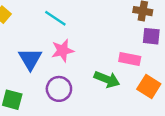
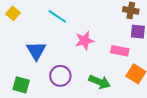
pink star: (63, 51) -> (84, 41), moved
green arrow: (107, 79) -> (100, 82), moved

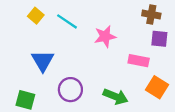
yellow square: (13, 13) -> (36, 16), moved
pink star: (84, 41) -> (105, 36), moved

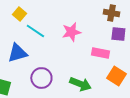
yellow square: (36, 16) -> (19, 14), moved
cyan line: (67, 21) -> (35, 31), moved
blue triangle: (43, 61) -> (17, 53), turned 45

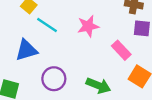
pink rectangle: (100, 53) -> (121, 50), turned 36

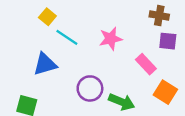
purple circle: (54, 79) -> (90, 88), moved

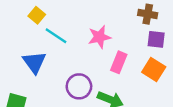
blue triangle: (45, 64) -> (34, 62), turned -50
pink rectangle: (146, 64) -> (119, 62), moved, turned 65
orange square: (165, 92) -> (154, 70), moved

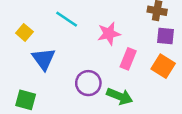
yellow square: (37, 15) -> (24, 32), moved
cyan line: (56, 36) -> (67, 19), moved

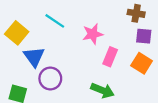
yellow square: (24, 32) -> (17, 33), size x1.5
purple circle: (88, 83) -> (50, 78), moved

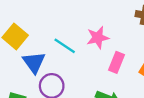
cyan line: (55, 21) -> (65, 46), moved

